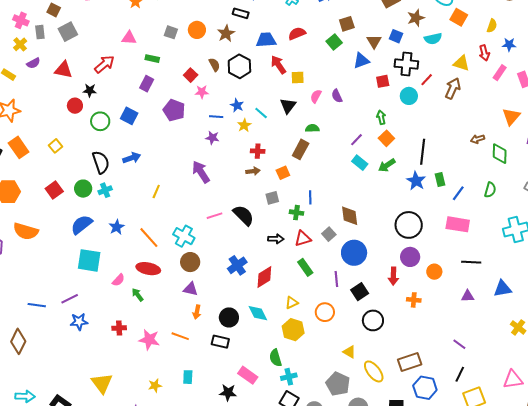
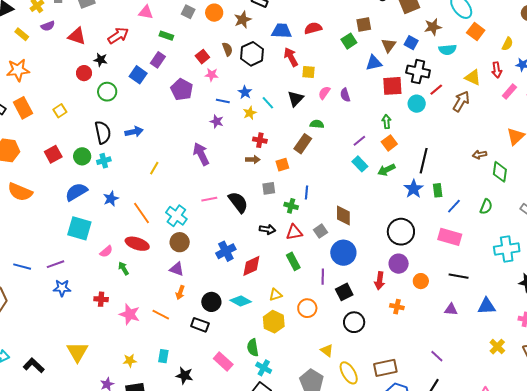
red square: (383, 81) -> (392, 86), size x1.5
blue square: (129, 116) -> (138, 75), moved
cyan diamond: (258, 313) -> (241, 301), turned -40
cyan cross: (289, 377) -> (264, 368), turned 35
black star: (228, 393) -> (184, 375), moved

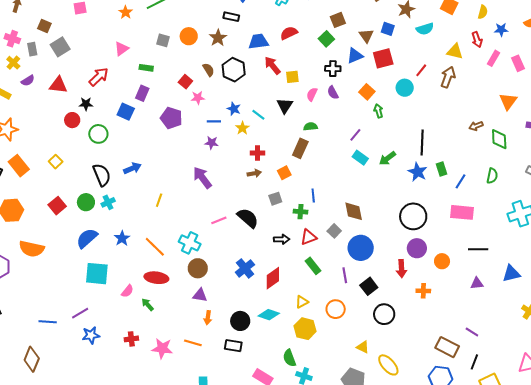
pink triangle: (146, 12) -> (122, 49), turned -35
black cross: (418, 72) -> (333, 69), moved, size x0.7
red square: (392, 86) -> (383, 58), moved
orange square: (389, 143) -> (367, 92), moved
brown rectangle: (385, 368) -> (447, 347), moved, turned 50

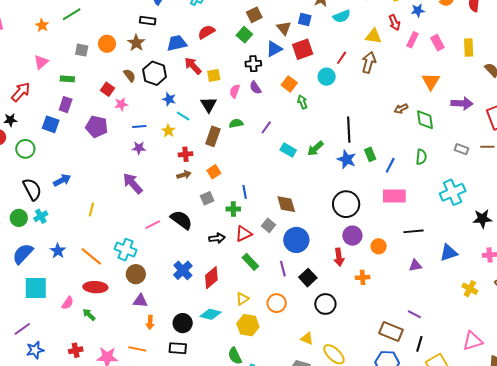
blue star: (234, 109) -> (169, 99), moved
purple line: (355, 135) -> (266, 127), moved
brown rectangle: (300, 148) -> (213, 136), moved

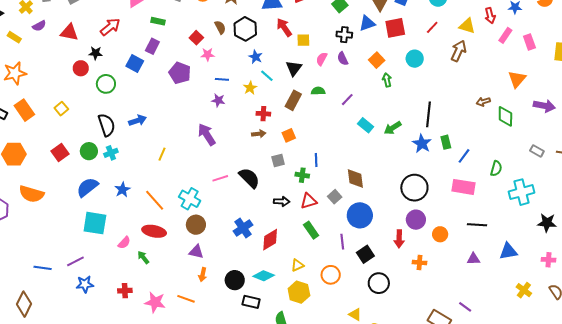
red line: (342, 58) -> (432, 27), moved
green semicircle: (421, 157) -> (496, 168), moved
black rectangle: (178, 348) -> (251, 302), moved

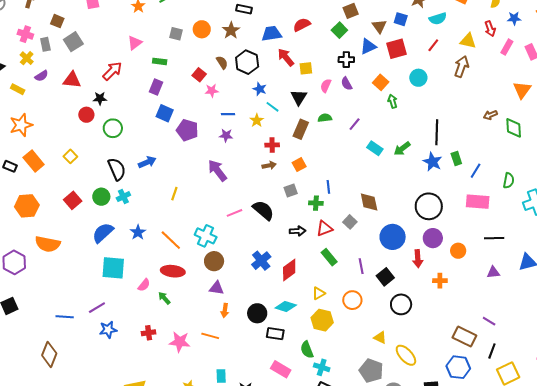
blue square: (135, 64) -> (165, 113), moved
purple pentagon: (180, 73) -> (187, 130), moved
blue circle: (360, 215) -> (393, 237), moved

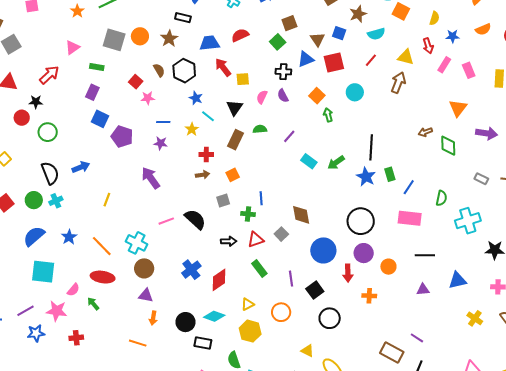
gray square: (176, 34) -> (114, 40), size x1.6
pink star: (180, 342) -> (57, 311), moved

